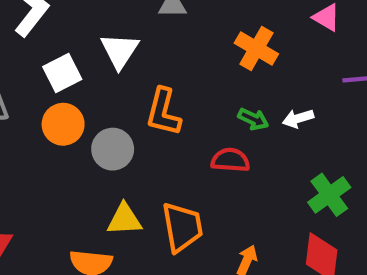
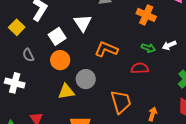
orange L-shape: (163, 112) -> (106, 49), turned 105
gray circle: (113, 149) -> (86, 79), moved
yellow triangle: (124, 219) -> (66, 92), moved

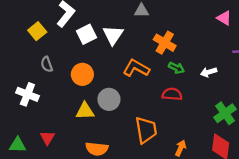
orange cross: (146, 15) -> (165, 43), moved
white square: (57, 36) -> (87, 34), moved
green arrow: (148, 48) -> (176, 68), moved

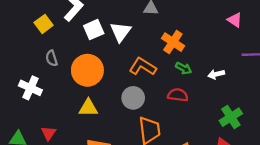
orange circle: (82, 74) -> (87, 70), size x1.4
gray circle: (109, 99) -> (133, 98), moved

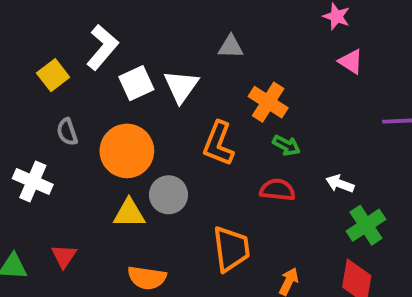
pink triangle: (235, 20) -> (351, 62), moved
orange L-shape: (143, 67) -> (218, 144), turned -100
white arrow: (216, 74) -> (340, 184), moved, turned 35
gray circle: (133, 98) -> (168, 195), moved

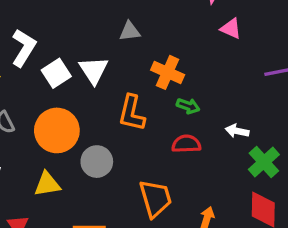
yellow triangle: (129, 213) -> (47, 184), moved

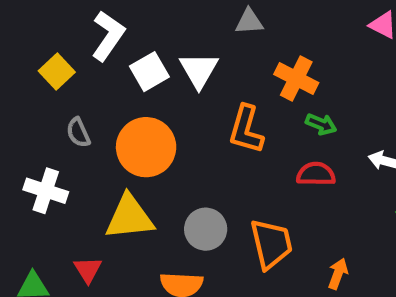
gray circle: (97, 162) -> (206, 229), moved
yellow triangle: (47, 184) -> (129, 217), size x1.4

